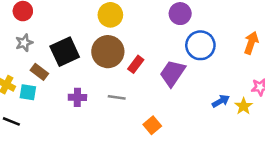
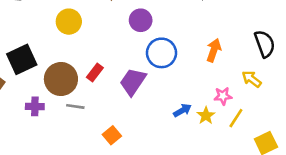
brown circle: (108, 52) -> (61, 79), moved

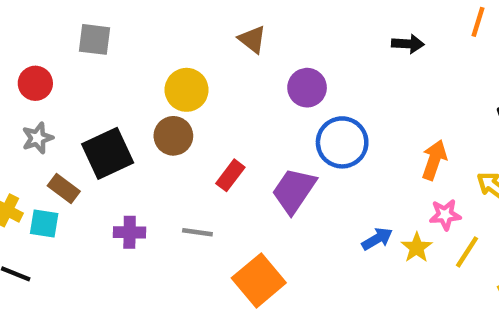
orange arrow: (214, 50) -> (434, 160), moved
brown circle: (61, 79) -> (173, 136), moved, size x0.7
orange square: (112, 135) -> (259, 280), size x1.6

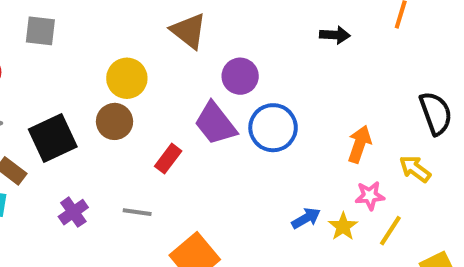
brown triangle: (252, 39) -> (189, 31), size x1.4
purple trapezoid: (294, 191) -> (215, 124), moved, turned -72
purple cross: (130, 232) -> (73, 212), turned -36

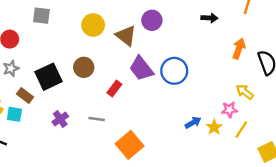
brown triangle: (189, 31) -> (126, 36), moved
purple circle: (240, 76) -> (152, 20), moved
yellow circle: (127, 78) -> (93, 25), moved
orange arrow: (360, 144) -> (239, 49), moved
yellow arrow: (415, 169) -> (245, 92), moved

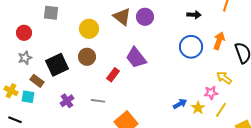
yellow circle: (93, 25) -> (89, 29), moved
brown triangle: (126, 36) -> (122, 17), moved
blue circle: (174, 71) -> (191, 47), moved

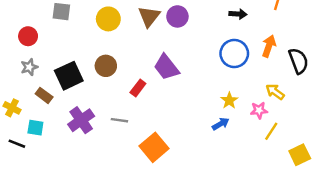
brown triangle: (122, 17) -> (149, 16), turned 30
yellow circle: (89, 29) -> (108, 19), moved
cyan square: (28, 97) -> (35, 128), moved
purple cross: (67, 101) -> (81, 120), size x1.5
yellow star: (198, 108) -> (229, 100), moved

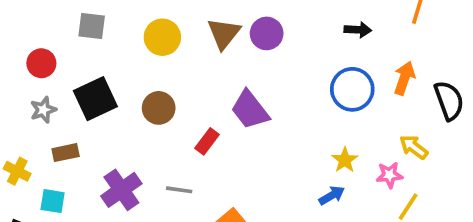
black square: (69, 76) -> (95, 99), moved
brown rectangle: (44, 95) -> (66, 153), turned -49

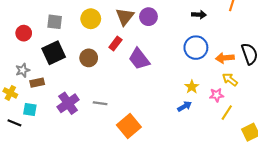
gray square: (92, 26) -> (55, 22), moved
orange arrow: (404, 78) -> (225, 58), moved, turned -114
gray star: (43, 110) -> (23, 70), moved
red rectangle: (207, 141) -> (115, 43), moved

